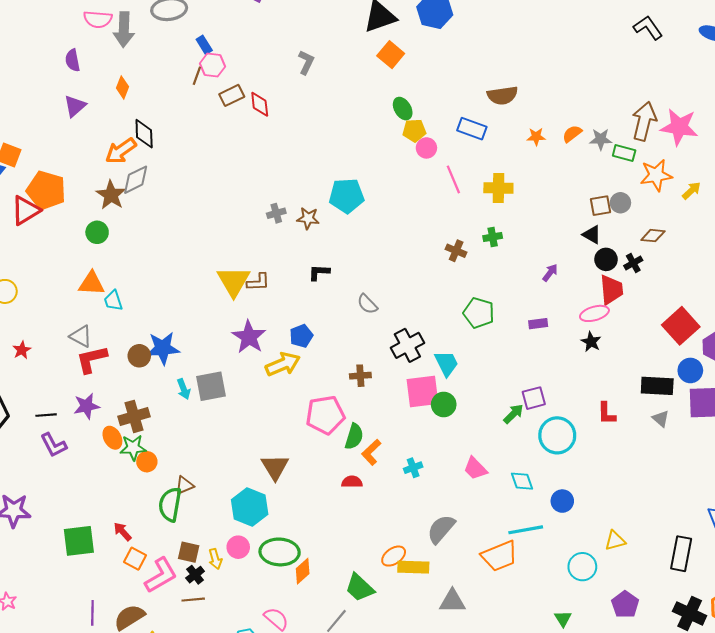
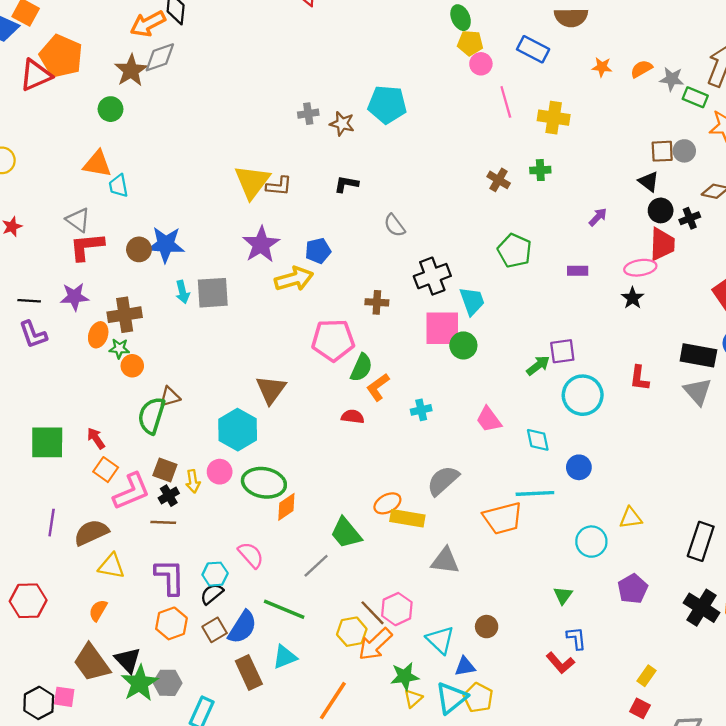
gray triangle: (661, 419) -> (698, 391), size x1.5
orange ellipse: (112, 438) -> (98, 335), turned 40
green star: (133, 448) -> (119, 348), size x0.7

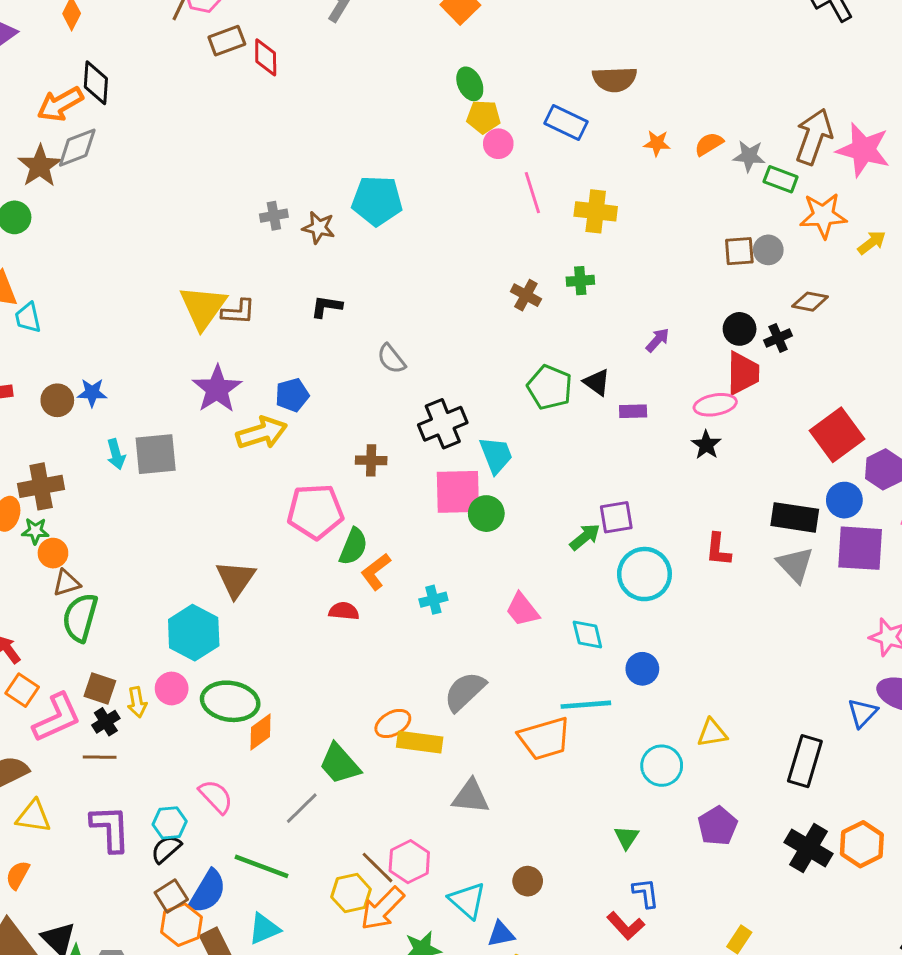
black triangle: (649, 182) -> (597, 382), moved
blue star: (166, 244) -> (92, 393), size x0.6
brown triangle: (170, 397) -> (66, 583), moved
orange hexagon: (171, 623) -> (181, 925), moved

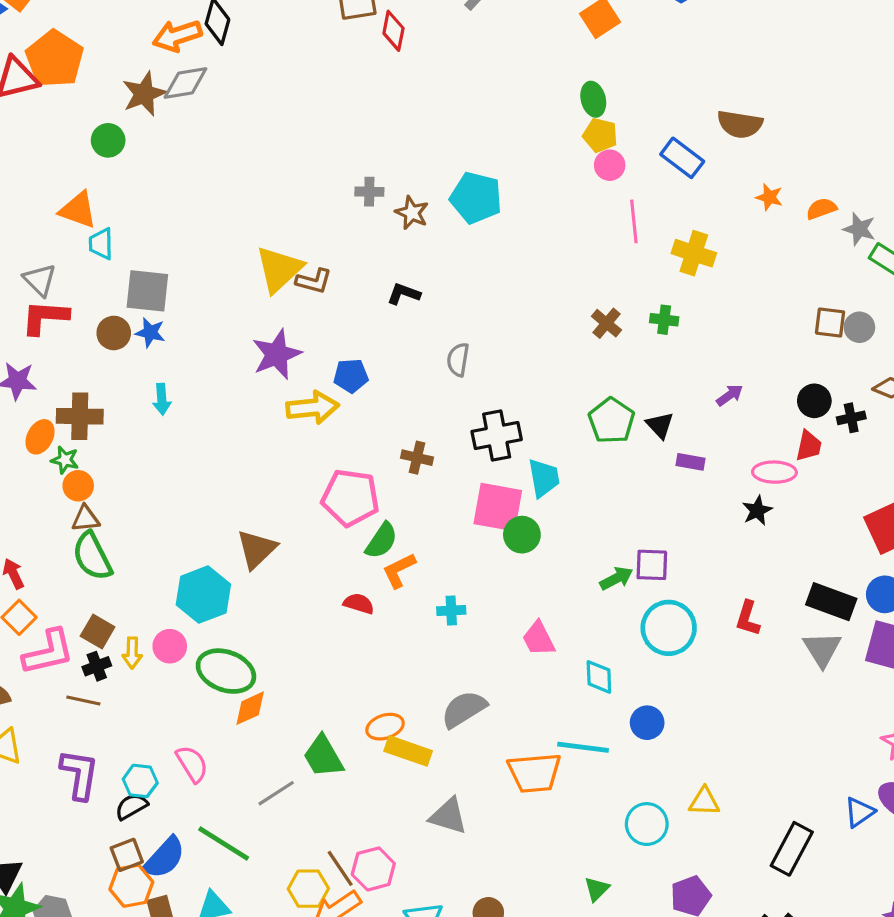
gray semicircle: (391, 359) -> (458, 360), turned 36
red trapezoid: (743, 373) -> (809, 446), size x0.7
gray square: (156, 454) -> (147, 291), moved
green semicircle: (80, 618) -> (92, 556), turned -54

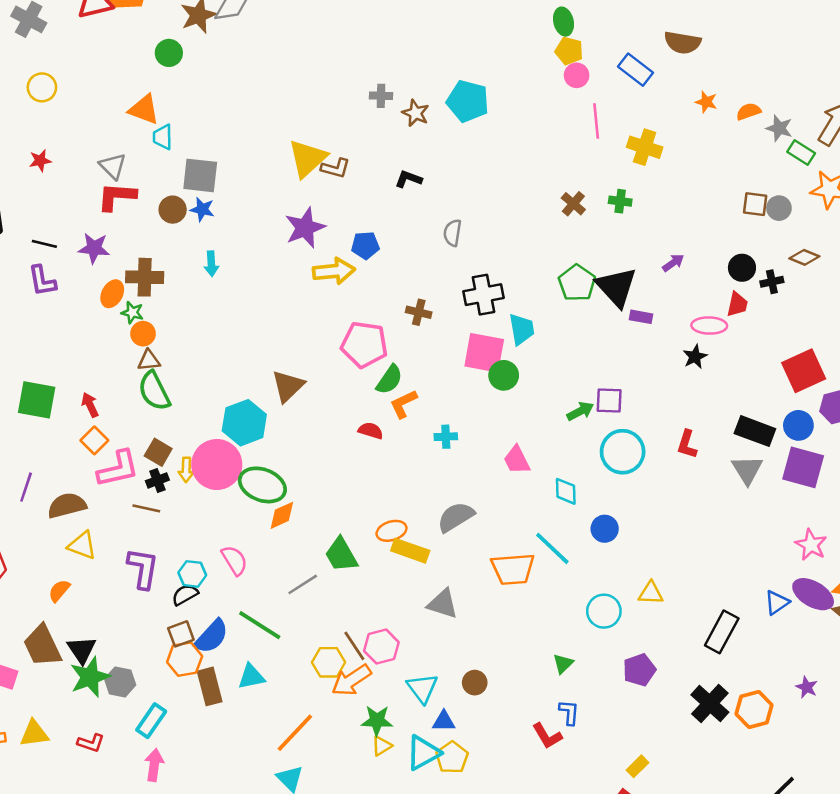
black triangle: (660, 425) -> (616, 287), size x1.8
pink circle: (170, 646) -> (217, 465), size x1.8
cyan line: (583, 747) -> (552, 548), turned 36

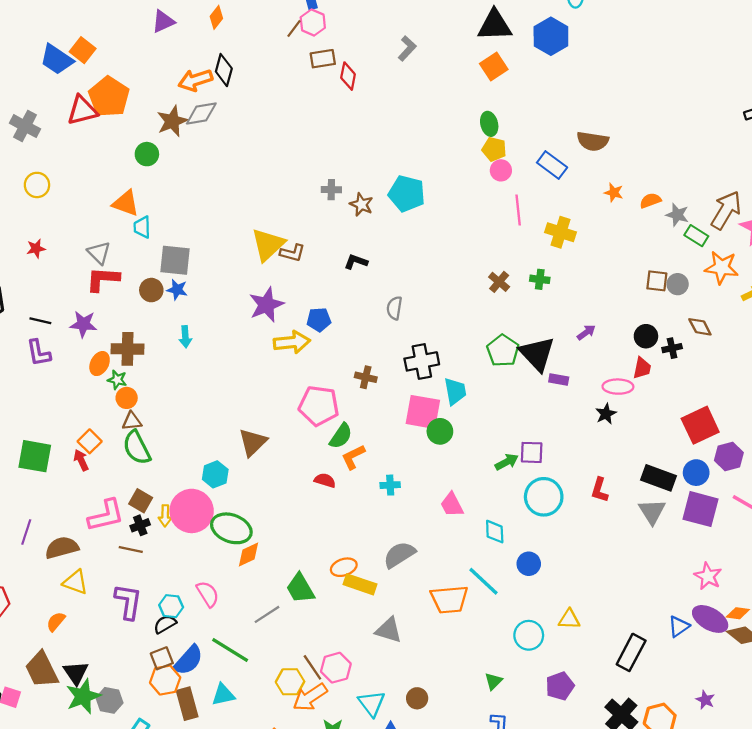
brown diamond: (804, 257) -> (700, 327), turned 40
cyan hexagon: (244, 423) -> (215, 474), size x0.7
orange square: (94, 440) -> (90, 441), moved

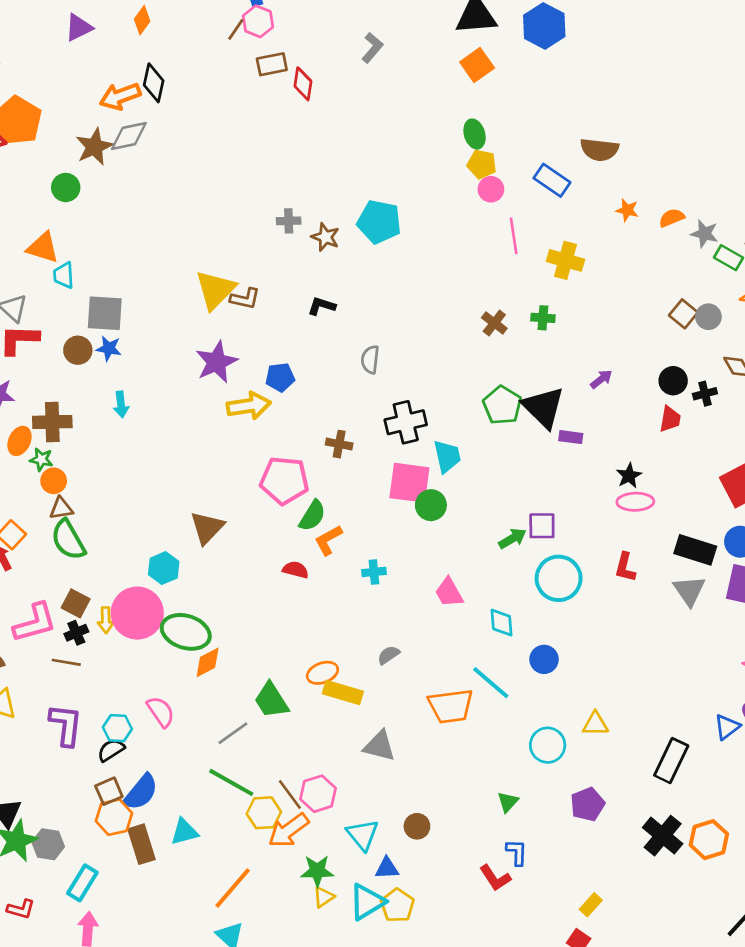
brown square: (657, 281) -> (683, 314), turned 35
pink ellipse: (618, 387) -> (635, 502), moved
gray semicircle: (399, 555) -> (388, 655), size x0.6
green line: (230, 650) -> (231, 782), moved

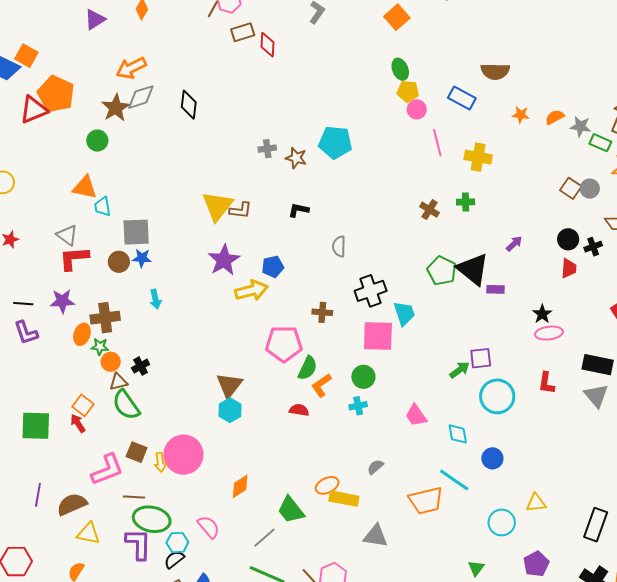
black diamond: (154, 83) -> (189, 105), moved
green circle: (431, 505) -> (363, 377), moved
cyan hexagon: (164, 568) -> (230, 410), moved
green ellipse: (186, 632) -> (152, 519), moved
black cross: (76, 633) -> (141, 366), moved

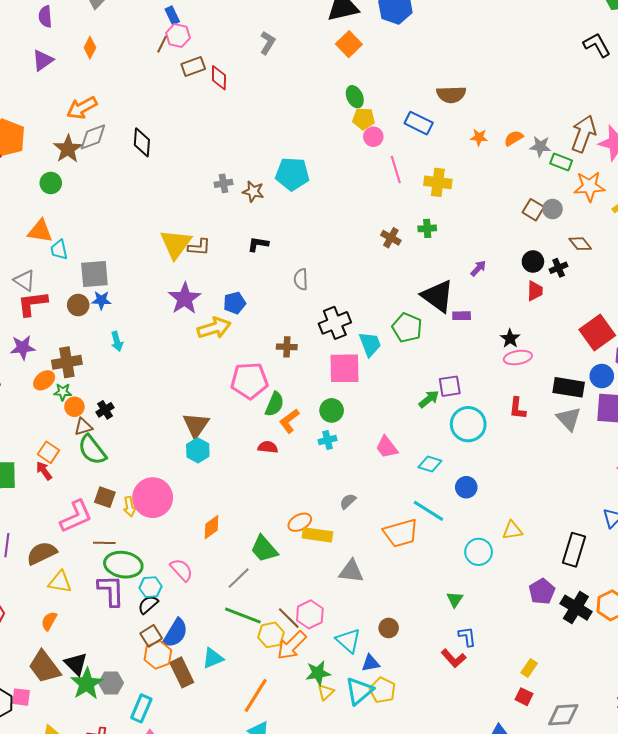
green pentagon: (442, 271) -> (407, 328), moved
orange ellipse: (82, 334) -> (44, 380), turned 35
cyan diamond: (458, 434) -> (430, 464), turned -60
purple pentagon: (536, 564) -> (542, 591), moved

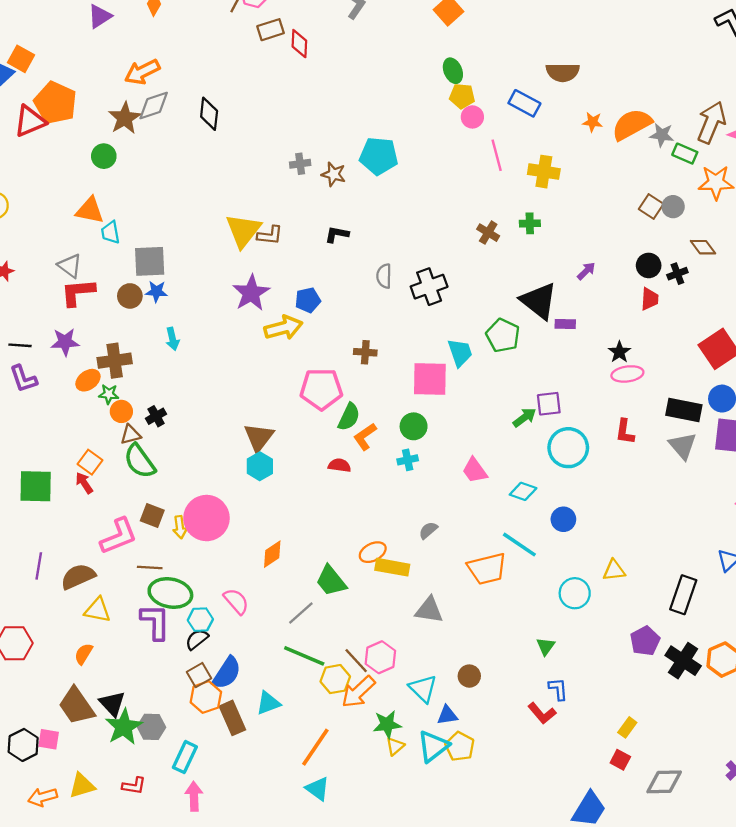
orange semicircle: (514, 138) -> (632, 124), size x1.8
black cross: (335, 323) -> (429, 287), moved

